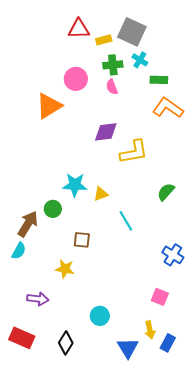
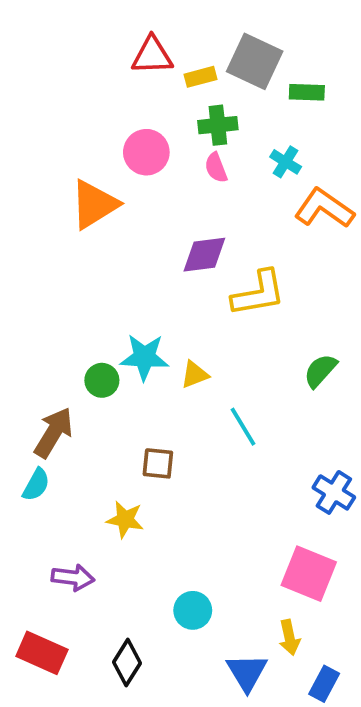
cyan cross: (140, 60) -> (286, 162), moved
green rectangle: (159, 80) -> (307, 92), moved
green circle: (53, 209) -> (102, 380), moved
pink square: (160, 297) -> (309, 574), size x1.6
blue rectangle: (168, 343) -> (324, 684), moved

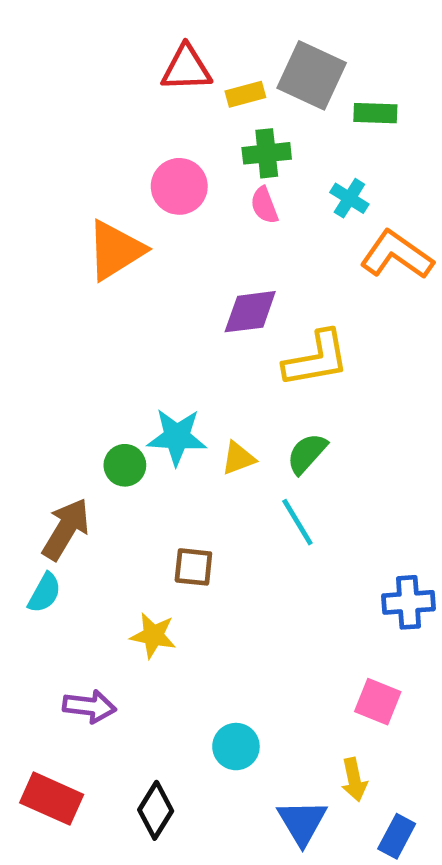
green semicircle: (320, 371) -> (307, 453), moved
blue cross: (334, 492) -> (408, 602), turned -36
pink square: (309, 574) -> (378, 702), size x0.7

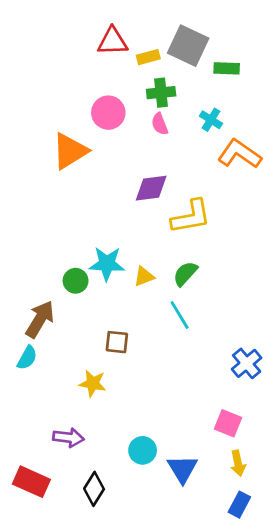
blue cross: (408, 602) -> (247, 363), turned -36
purple arrow: (89, 706) -> (68, 438), moved
yellow arrow: (354, 780) -> (238, 463), moved
blue triangle: (302, 822) -> (182, 469), moved

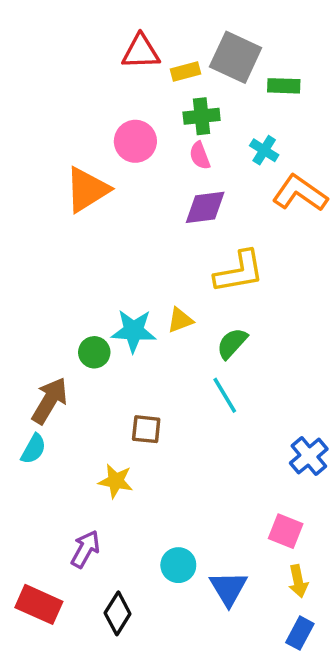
purple diamond: (151, 188) -> (205, 207), moved
yellow triangle: (144, 276) -> (180, 320), moved
purple arrow: (68, 438) -> (85, 549), turned -68

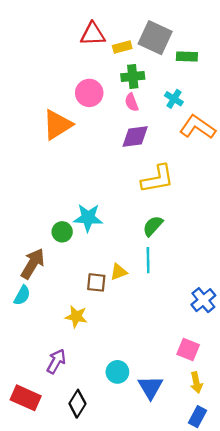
yellow triangle: (180, 320) -> (119, 272), moved
cyan line: (225, 395) -> (148, 260), turned 30

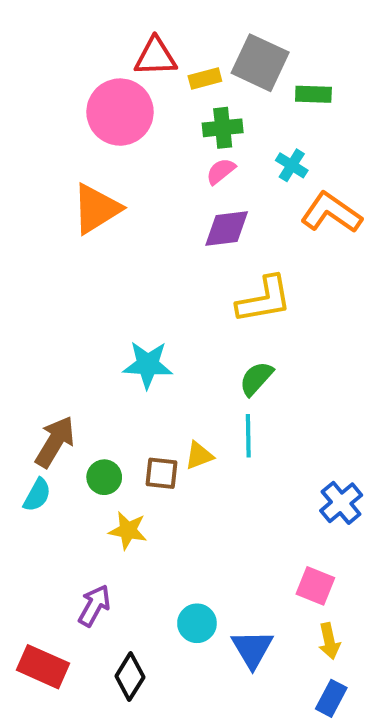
pink circle: (89, 93) -> (120, 112), moved, size x1.4
pink semicircle: (132, 102) -> (221, 171), turned 72
green circle: (62, 232) -> (104, 477), moved

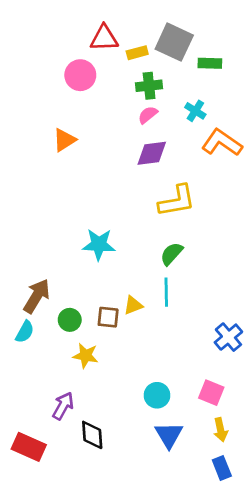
pink circle: (120, 112) -> (80, 75), size x0.7
orange triangle: (96, 209) -> (64, 140), size x0.7
cyan circle: (197, 623) -> (157, 395), moved
black diamond: (130, 677) -> (92, 435), moved, turned -36
blue rectangle: (331, 698) -> (222, 468), turned -50

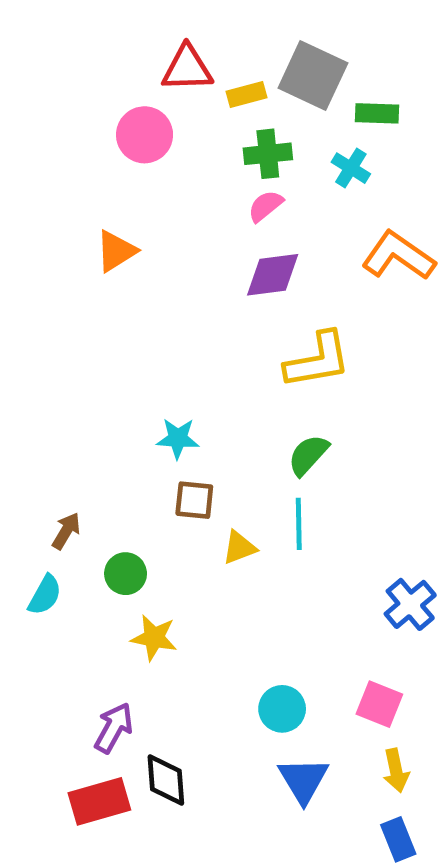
cyan cross: (195, 111) -> (351, 168), moved
cyan star: (99, 244) -> (178, 438), size x0.7
brown arrow: (37, 296) -> (66, 531), size x0.6
brown square: (108, 317) -> (194, 500), moved
red rectangle: (29, 447) -> (99, 801), moved, turned -40

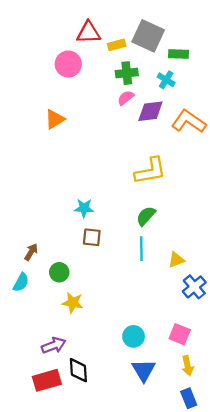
purple diamond: (273, 275) -> (150, 111), moved
yellow triangle: (239, 548) -> (176, 260), moved
purple arrow: (114, 728) -> (54, 345), turned 40

